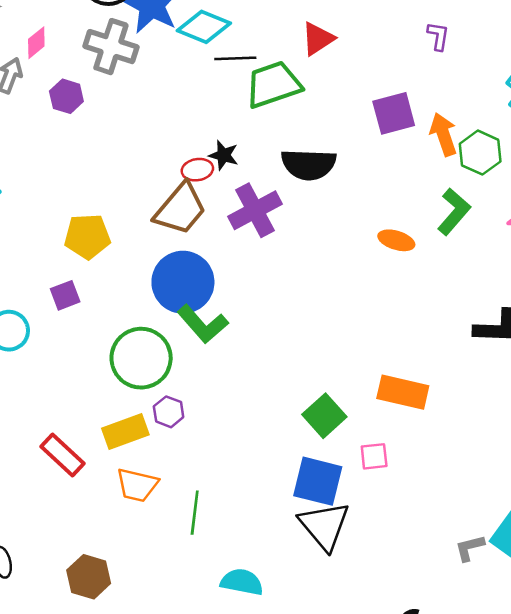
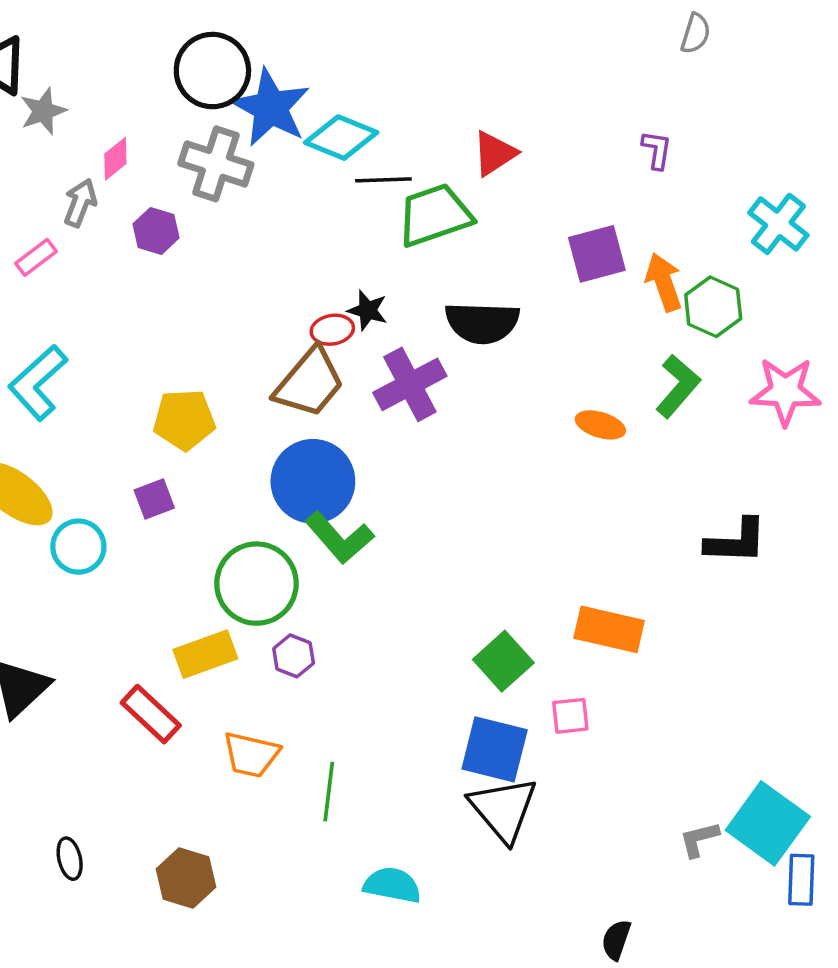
yellow rectangle: (125, 431) -> (205, 654), moved

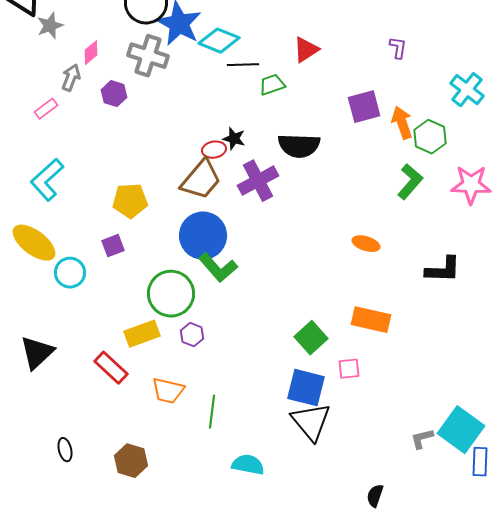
green trapezoid: (435, 215) -> (272, 85), size x0.6
orange ellipse: (600, 425) -> (366, 244), moved

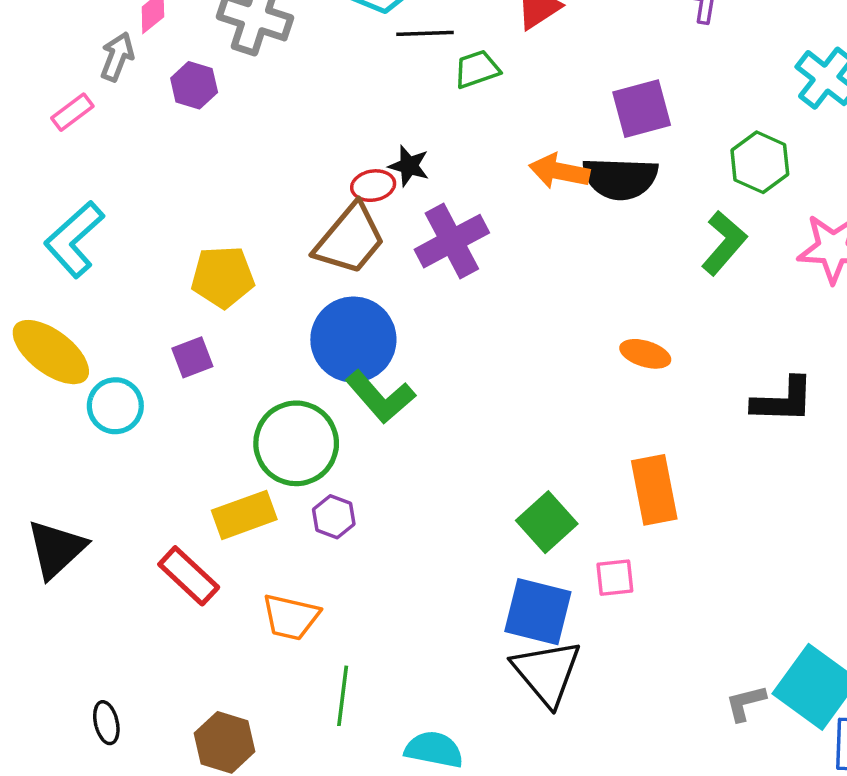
orange arrow: (402, 123) -> (559, 171), moved, turned -60
black semicircle: (299, 146) -> (620, 178), moved
orange rectangle: (371, 320) -> (654, 490), turned 66
green line: (212, 412) -> (343, 696), moved

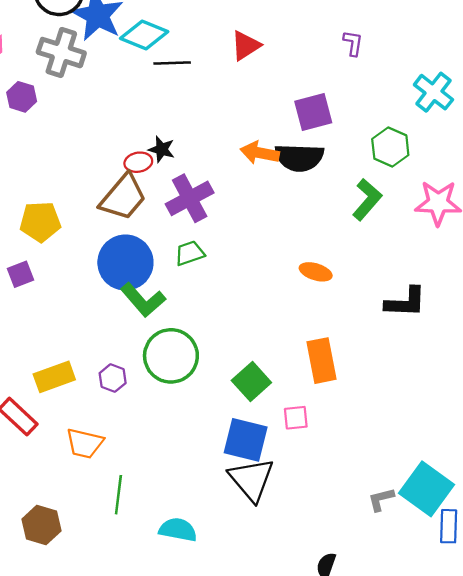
green trapezoid: (477, 69) -> (190, 253), moved
green circle: (296, 443) -> (171, 356), moved

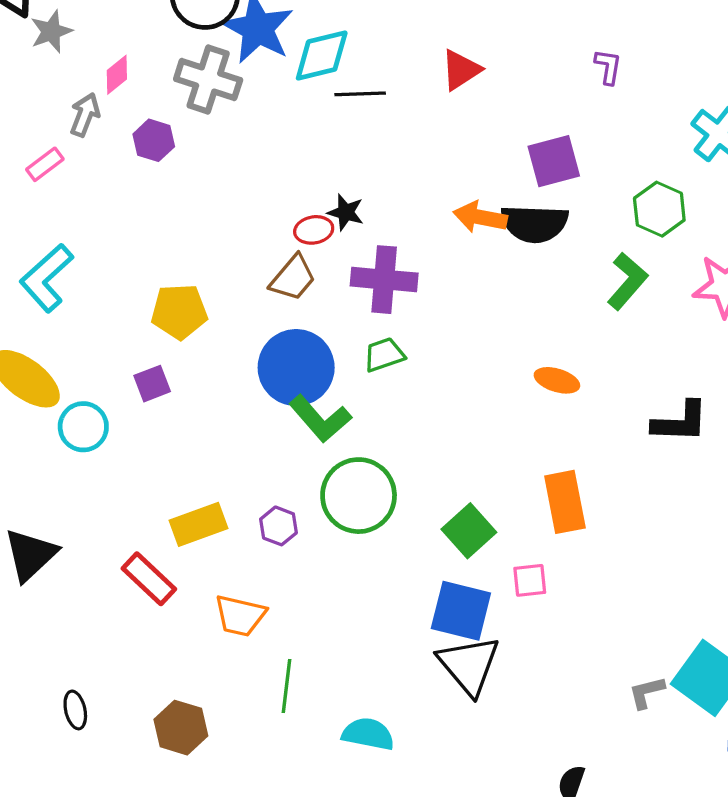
cyan diamond: (144, 35) -> (322, 55), turned -36
brown trapezoid: (123, 197) -> (293, 278), size x0.7
purple cross: (190, 198) -> (384, 280), turned 33

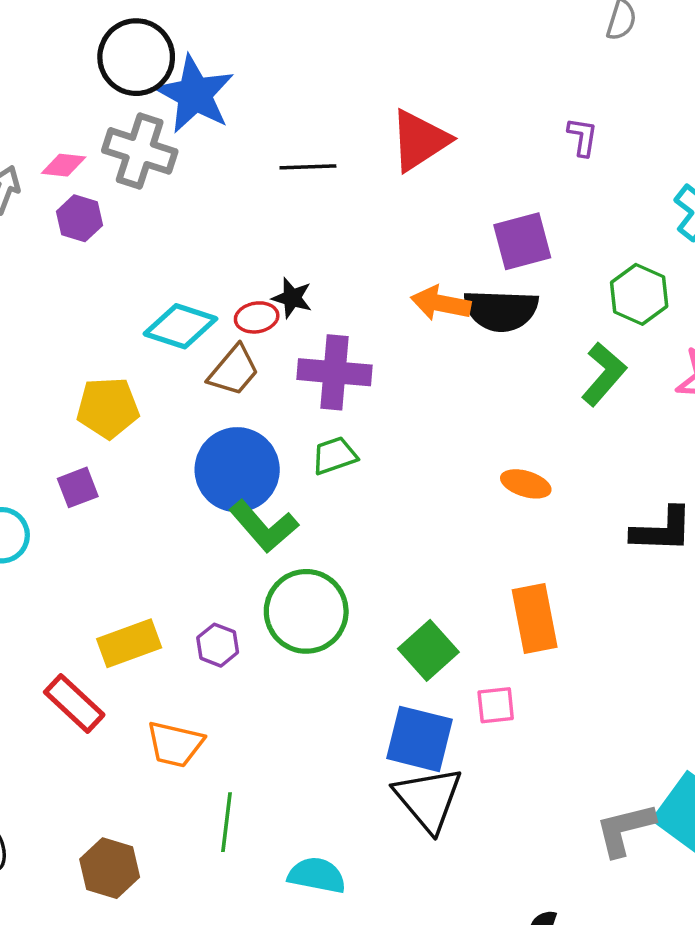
cyan diamond: (322, 55) -> (180, 326), moved, turned 32
red triangle: (461, 70) -> (420, 140), size x1.4
pink diamond: (117, 75) -> (64, 165), moved, turned 45
gray L-shape: (647, 692) -> (625, 829), size x1.5

